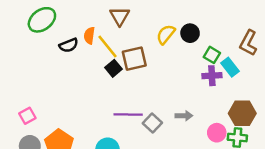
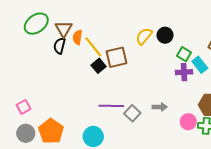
brown triangle: (120, 16) -> (64, 29), moved
black semicircle: (69, 45) -> (59, 46), turned 126

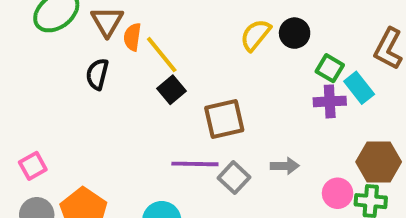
black semicircle: (59, 46) -> (97, 74), moved
brown square: (116, 57) -> (224, 119), moved

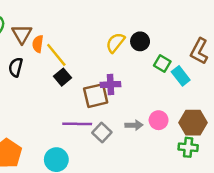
purple cross: (330, 101) -> (110, 84), moved
pink circle: (338, 193) -> (159, 120), moved

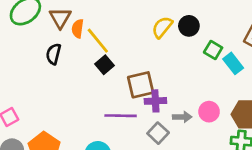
purple cross: (110, 84) -> (155, 101), moved
gray square: (102, 133) -> (158, 133), moved

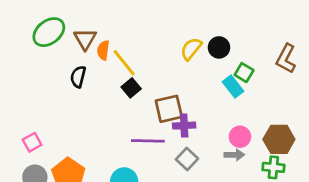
cyan rectangle: (233, 63) -> (233, 86), moved
gray arrow: (182, 117) -> (234, 155), moved

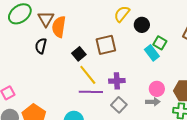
yellow semicircle: (191, 49) -> (122, 14), moved
orange semicircle: (103, 50) -> (59, 27), size x1.5
yellow line: (124, 63) -> (88, 75), moved
brown square: (169, 109) -> (106, 45), moved

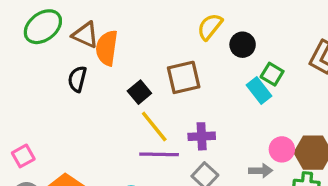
brown triangle: (46, 19) -> (85, 35), turned -36
pink circle: (157, 89) -> (282, 149), moved

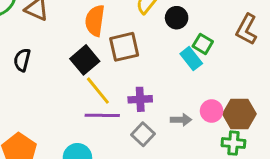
orange semicircle: (107, 48) -> (95, 21), moved
black semicircle: (77, 79) -> (22, 60), moved
black square: (139, 92) -> (85, 60), size x1.4
gray arrow: (261, 171) -> (181, 120), moved

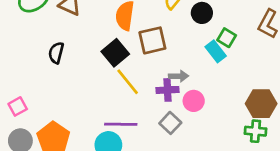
pink circle: (212, 111) -> (194, 101), moved
purple line: (102, 115) -> (121, 124), moved
gray arrow: (181, 120) -> (179, 76), moved

